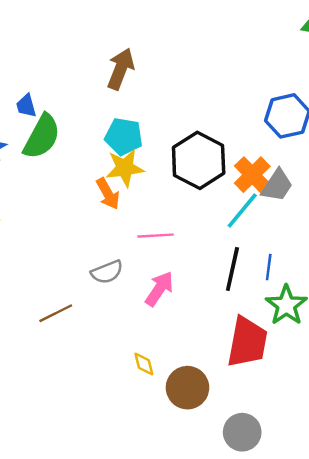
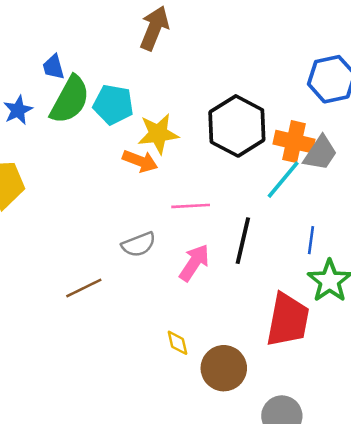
cyan pentagon: (124, 137) -> (113, 105), moved
orange cross: (252, 175) -> (294, 142), turned -33
orange arrow: (108, 194) -> (140, 161), turned -40
black line: (232, 269) -> (243, 241), moved

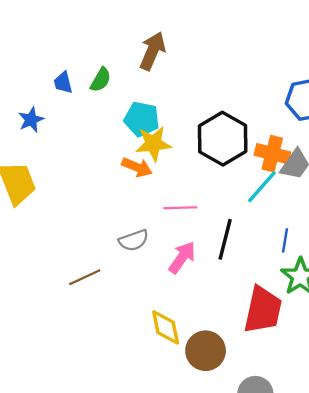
green semicircle: (70, 100) -> (101, 80), moved, size x0.6
cyan pentagon: (113, 105) -> (142, 119), moved
yellow diamond: (177, 343) -> (166, 327), size x1.6

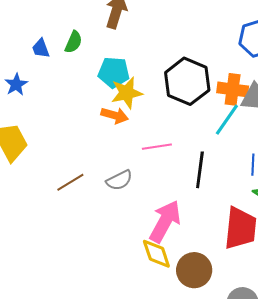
pink arrow: (182, 258) -> (165, 221), moved, size x1.4
brown line: (85, 277) -> (70, 182), moved

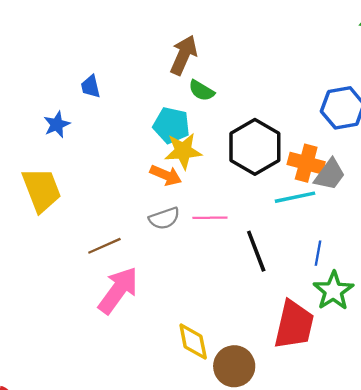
green semicircle: (73, 42) -> (201, 91), moved, turned 90
cyan line: (227, 120) -> (295, 197), turned 36
black line: (200, 170) -> (256, 251), turned -36
gray semicircle: (119, 180) -> (164, 218), moved
pink arrow: (165, 221) -> (118, 290), moved

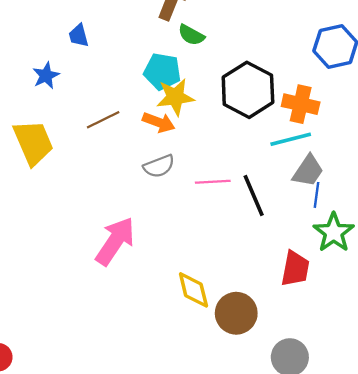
gray trapezoid: (330, 175) -> (308, 171), moved
pink line: (210, 218) -> (213, 182), moved
brown line: (104, 246) -> (103, 120), moved
red trapezoid: (294, 325) -> (295, 269), size x0.7

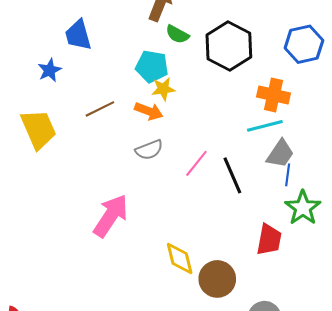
blue trapezoid: (79, 36) -> (78, 35), size x1.5
black hexagon: (248, 90) -> (229, 46), moved
yellow star: (175, 97) -> (163, 89), size x0.7
pink line: (213, 182) -> (196, 163), turned -48

